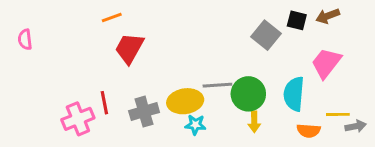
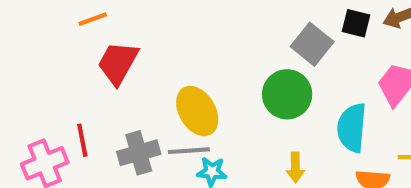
gray line: (217, 85) -> (189, 151), moved
green circle: (248, 94) -> (287, 94), moved
yellow ellipse: (185, 101) -> (197, 111), moved, turned 68

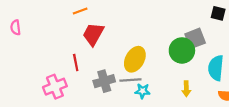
gray square: (312, 44) -> (195, 38), moved, turned 30
yellow ellipse: (197, 111) -> (135, 59), turned 60
red line: (82, 140) -> (76, 63), moved

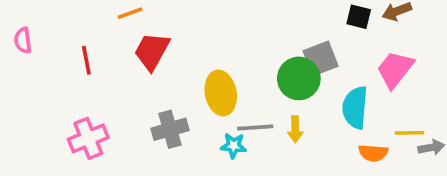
yellow ellipse: (135, 59) -> (221, 93), turned -40
red line: (76, 63) -> (86, 60), moved
gray line: (130, 80) -> (255, 127), moved
yellow arrow: (186, 89) -> (295, 129), moved

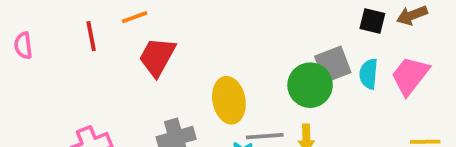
red line: (86, 60) -> (91, 36), moved
cyan semicircle: (355, 108) -> (369, 74), moved, size x0.7

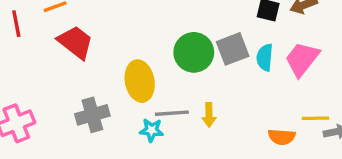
red trapezoid: (157, 57) -> (75, 42), turned 99
green circle: (310, 85) -> (194, 52), moved

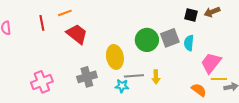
pink trapezoid: (302, 59) -> (211, 63), moved
orange semicircle: (282, 137) -> (199, 90), turned -147

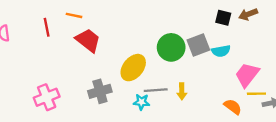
orange line: (65, 13) -> (74, 15), turned 32
cyan semicircle: (189, 43) -> (221, 51), turned -105
yellow ellipse: (115, 57) -> (133, 68), turned 50

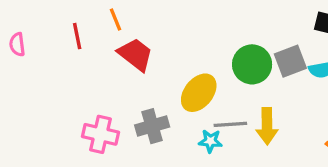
orange line: (74, 15) -> (115, 19), turned 56
yellow arrow: (182, 91) -> (267, 126), size x1.5
pink cross: (47, 97) -> (100, 134), moved, turned 35

